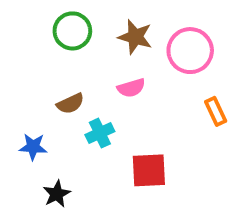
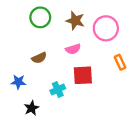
cyan cross: (100, 133) -> (58, 90), moved
red square: (149, 170) -> (83, 75), moved

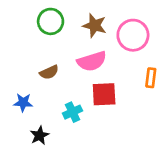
pink semicircle: (73, 49) -> (92, 61), size x1.5
orange rectangle: (120, 62) -> (151, 78), turned 32

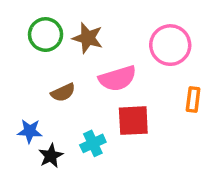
green circle: (51, 21) -> (46, 35), moved
brown star: (94, 26) -> (88, 38), moved
black star: (40, 135) -> (51, 156), moved

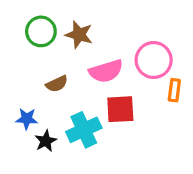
pink circle: (170, 45) -> (154, 60), moved
cyan cross: (93, 143) -> (84, 130), size x1.5

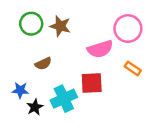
pink circle: (154, 60) -> (128, 29), moved
pink semicircle: (106, 71) -> (100, 49), moved
orange rectangle: (174, 90) -> (133, 68), turned -63

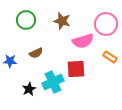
brown star: (60, 26) -> (62, 21), moved
blue star: (20, 90) -> (10, 61), moved

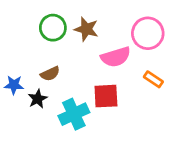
green circle: (26, 20) -> (53, 28), moved
black star: (29, 89) -> (38, 99), moved

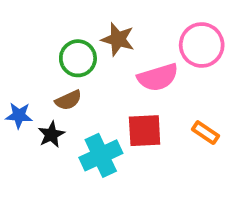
green circle: (53, 28) -> (78, 58), moved
orange rectangle: (153, 79) -> (205, 133), moved

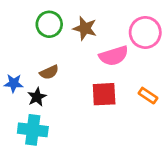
green circle: (78, 58) -> (49, 24), moved
cyan cross: (101, 155) -> (33, 130), moved, turned 32

